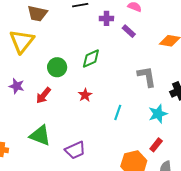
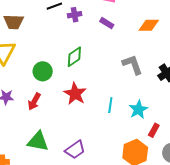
purple cross: (106, 18) -> (75, 15), moved
red star: (85, 95) -> (75, 94), size x1.6
cyan star: (158, 114) -> (138, 110), moved

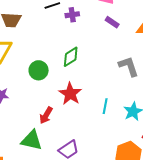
purple rectangle: (107, 23) -> (112, 22), moved
red arrow: (34, 101) -> (46, 115), moved

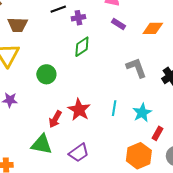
green diamond: (71, 57) -> (82, 47), moved
red star: (70, 94) -> (79, 110), moved

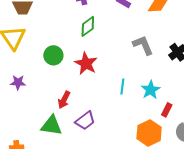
red star: (79, 110) -> (86, 64), moved
purple trapezoid: (79, 153) -> (85, 121), moved

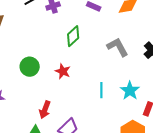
green diamond: (88, 26) -> (73, 36), moved
red star: (86, 64) -> (63, 71), size x0.7

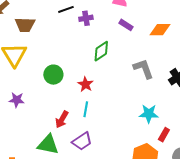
cyan line: (101, 90) -> (86, 109), moved
cyan star: (130, 91) -> (149, 114), turned 30

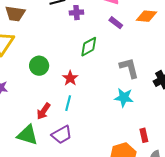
orange diamond: (160, 30) -> (146, 16), moved
cyan star: (149, 114) -> (124, 98), moved
red rectangle: (164, 135) -> (144, 135), turned -48

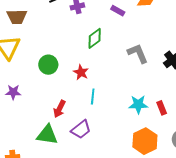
cyan star: (124, 98) -> (138, 104), moved
cyan line: (68, 103) -> (93, 97), moved
red rectangle: (144, 135) -> (162, 108), moved

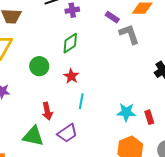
green diamond: (95, 38) -> (70, 43), moved
gray L-shape: (138, 53) -> (129, 34), moved
red arrow: (59, 109) -> (47, 111), turned -42

